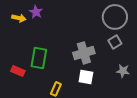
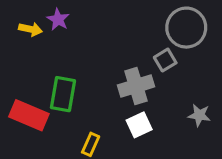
gray square: (115, 42) -> (165, 60), moved
red rectangle: (18, 71) -> (29, 115), size x1.6
white square: (86, 77) -> (139, 125), turned -35

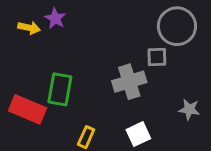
gray square: (165, 60) -> (157, 57), turned 30
white square: (139, 125) -> (138, 134), moved

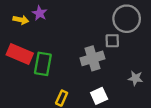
red rectangle: (28, 109) -> (20, 54), moved

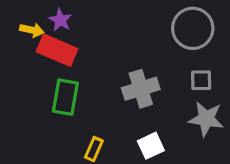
gray square: (112, 41) -> (201, 80), moved
red rectangle: (20, 54) -> (57, 50), moved
gray star: (135, 78) -> (206, 119), size x1.5

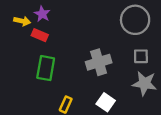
red rectangle: (57, 50) -> (40, 35), size x0.6
white square: (151, 146) -> (106, 102), turned -30

